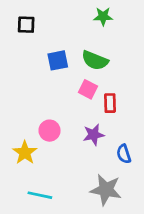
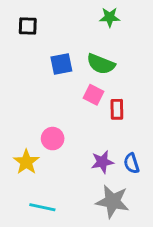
purple star: (94, 135) -> (102, 162), moved

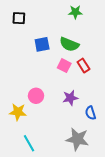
red rectangle: (117, 109) -> (83, 66), moved, turned -32
yellow star: (26, 162) -> (18, 112), turned -30
purple star: (102, 162) -> (70, 98), moved
cyan line: (42, 207) -> (29, 143), turned 48

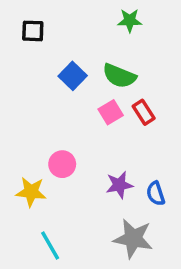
blue square: (42, 44) -> (73, 76), turned -35
pink square: (64, 66) -> (111, 112), turned 32
purple star: (70, 98) -> (119, 185), moved

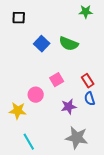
green star: (130, 21) -> (86, 12), moved
pink square: (111, 112) -> (57, 80), moved
red rectangle: (144, 112) -> (88, 81), moved
blue semicircle: (156, 194) -> (90, 99), moved

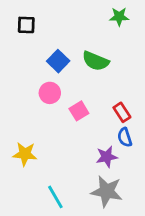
pink circle: (36, 95) -> (50, 93), moved
purple star: (69, 107) -> (107, 157), moved
cyan line: (29, 142) -> (55, 197), moved

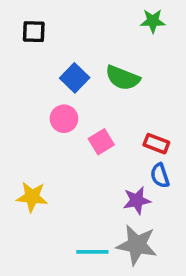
red rectangle: (122, 112) -> (156, 144), turned -36
cyan line: (55, 197) -> (92, 252), moved, turned -60

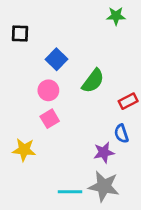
black square: (34, 32) -> (20, 34), moved
green semicircle: (123, 78) -> (93, 81), moved, turned -75
pink square: (101, 142) -> (50, 119), moved
red rectangle: (156, 144) -> (128, 101), moved, turned -48

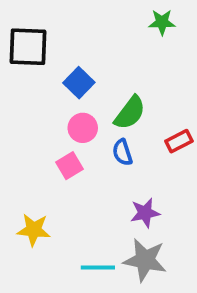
black square: (20, 34) -> (28, 47), size x1.6
pink circle: (48, 90) -> (83, 128), moved
blue semicircle: (121, 134) -> (122, 152), moved
yellow star: (24, 150) -> (34, 230), moved

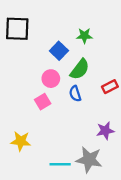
green star: (162, 22) -> (84, 36), moved
blue square: (79, 83) -> (59, 51), moved
purple star: (145, 213) -> (105, 131), moved

